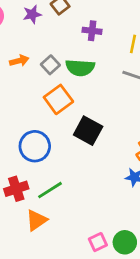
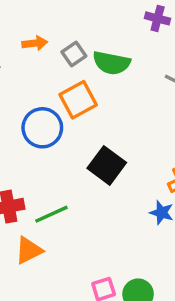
purple cross: (92, 31) -> (158, 18), moved
black square: (88, 131) -> (107, 165), moved
blue circle: (35, 146) -> (42, 128), moved

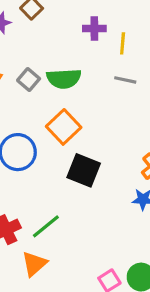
orange square: (78, 100) -> (64, 127), moved

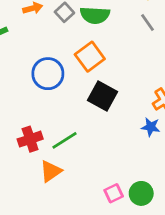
gray line: (125, 80) -> (147, 22), turned 36

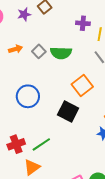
orange square: (90, 57) -> (82, 85), moved

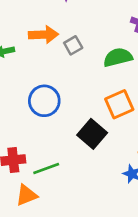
orange arrow: (16, 49) -> (43, 35), size x1.5
green semicircle: (61, 53) -> (118, 57), moved, turned 150

